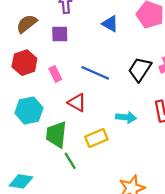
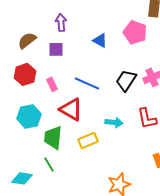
red triangle: (77, 103) -> (71, 109), size x1.4
green line: (70, 161) -> (49, 164), moved

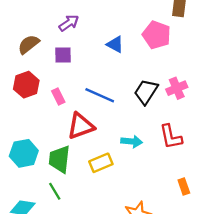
purple arrow: (61, 22) -> (69, 23), turned 60
red triangle: (71, 109) -> (81, 126), turned -50
cyan hexagon: (29, 116) -> (24, 153), moved

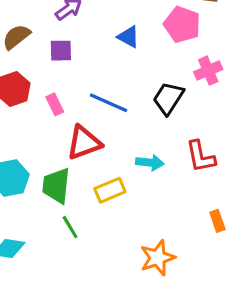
pink cross: (177, 88) -> (208, 71), moved
green line: (55, 191) -> (70, 227), moved

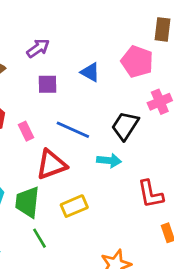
purple square: (61, 51) -> (47, 84), moved
red L-shape: (201, 156) -> (150, 194), moved
cyan arrow: (150, 163) -> (109, 161), moved

